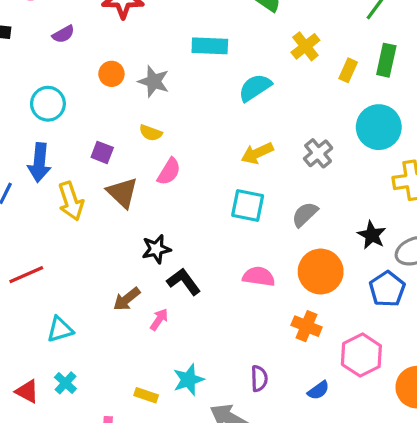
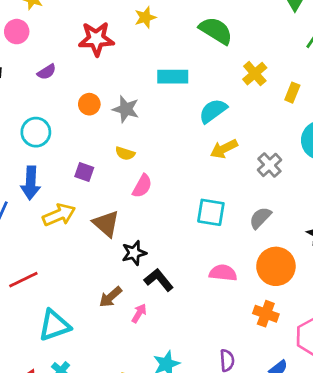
yellow arrow: (257, 153) -> (224, 149), moved
brown triangle: (122, 193) -> (106, 224), moved
yellow arrow: (71, 201) -> (59, 215), turned -92
cyan triangle: (60, 329) -> (54, 325), size x1.4

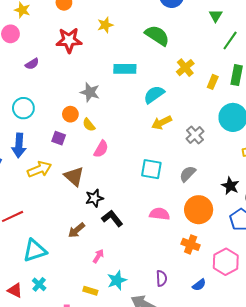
orange circle: (89, 104) -> (70, 114), moved
yellow semicircle: (125, 153) -> (89, 125), turned 32
pink arrow: (139, 313) -> (98, 256), moved

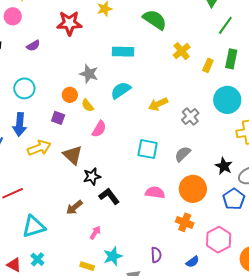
cyan semicircle: (154, 95) -> (121, 90), moved

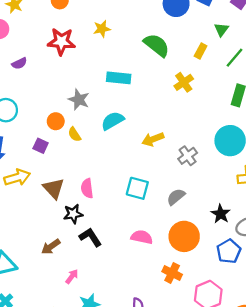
yellow rectangle: (208, 65) -> (201, 51), moved
pink semicircle: (99, 129) -> (87, 188), moved, turned 138

